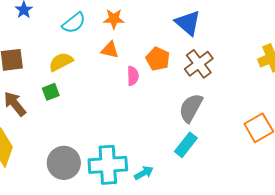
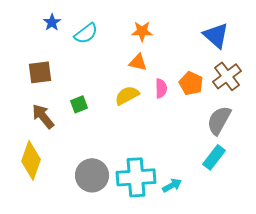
cyan semicircle: (74, 23) -> (86, 33), moved
orange pentagon: (158, 59) -> (191, 83), moved
yellow semicircle: (61, 62) -> (127, 95), moved

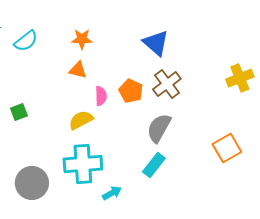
yellow semicircle: (127, 95) -> (81, 120), moved
cyan cross: (136, 177) -> (83, 164), moved

